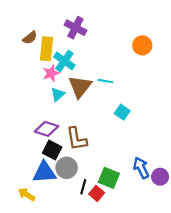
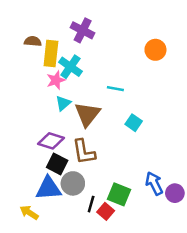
brown semicircle: (30, 38) -> (33, 41), turned -136
brown triangle: (80, 87) -> (87, 114), moved

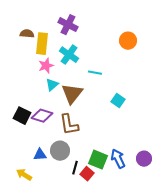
cyan cross: (70, 67) -> (69, 55), moved
cyan square: (134, 123) -> (118, 101), moved
black square: (57, 164) -> (22, 116), moved
blue arrow: (154, 183) -> (118, 159), moved
blue triangle: (49, 188) -> (40, 155), size x0.6

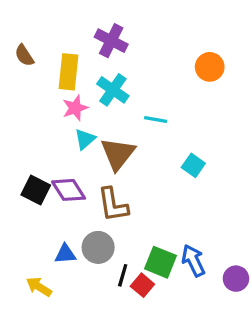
brown semicircle: (27, 34) -> (24, 55), moved, turned -128
purple diamond: (42, 116) -> (69, 190), turned 40
purple circle: (144, 159) -> (236, 279), moved

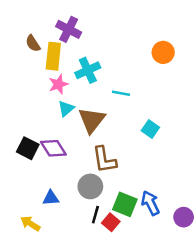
purple cross: (111, 41) -> (69, 29), moved
brown semicircle: (24, 55) -> (33, 43), moved
cyan cross: (113, 90) -> (88, 70), turned 30
brown L-shape: (113, 205) -> (104, 160), moved
gray circle: (98, 247) -> (90, 186), moved

